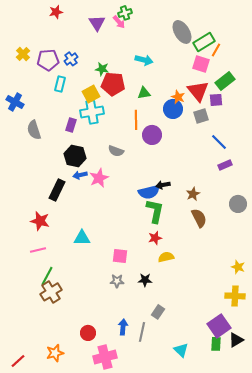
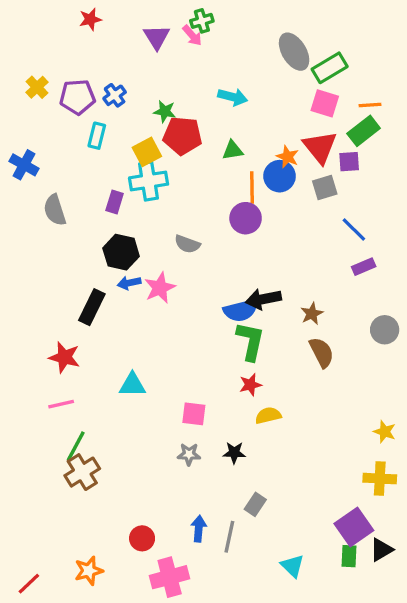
orange line: (216, 50) -> (370, 105), moved, turned 56
orange line: (136, 120) -> (252, 187), moved
black arrow: (163, 185) -> (263, 299), size x1.5

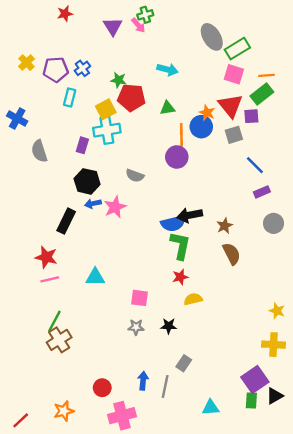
gray circle: (385, 330) -> (274, 223), moved
pink line: (61, 404) -> (50, 279), moved
cyan triangle: (292, 566) -> (211, 408), turned -48

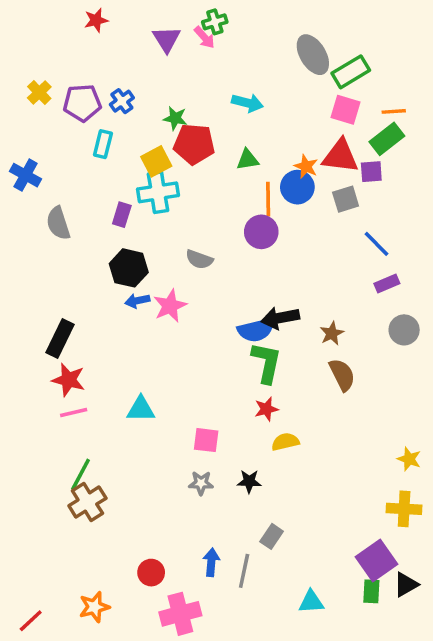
red triangle: (230, 106) -> (340, 156), turned -44
black rectangle: (66, 221) -> (60, 339), moved

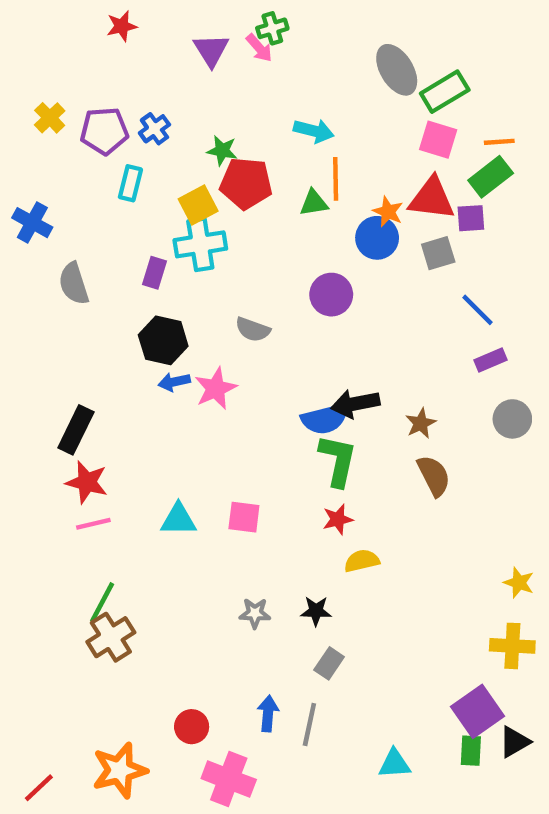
orange line: (268, 199) -> (336, 179), moved
pink square: (206, 440) -> (244, 517), moved
gray rectangle: (272, 536) -> (329, 663), moved
orange star: (94, 607) -> (120, 770), size x1.4
pink cross: (180, 614) -> (229, 779), turned 36

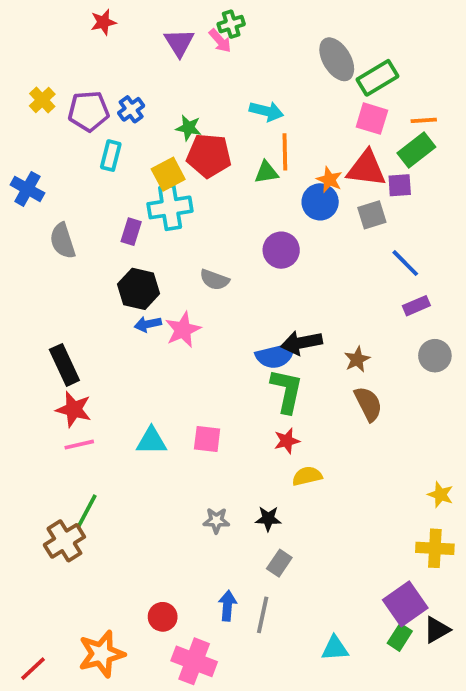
black rectangle: (76, 430) -> (64, 365), turned -51
brown cross: (111, 637) -> (64, 541), moved
green rectangle: (471, 751) -> (400, 637), turned 30

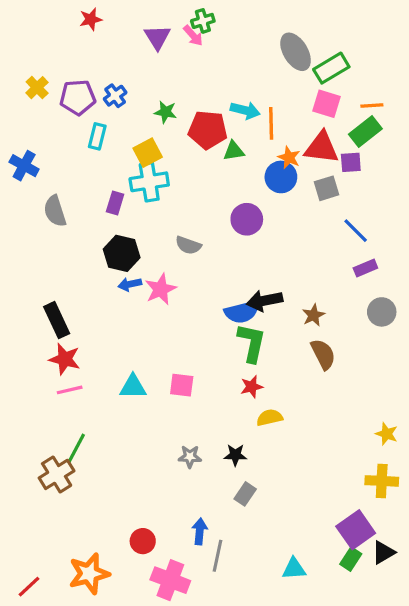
cyan arrow: (266, 111) -> (245, 110), moved
orange line: (285, 152) -> (271, 123), moved
red pentagon: (209, 156) -> (208, 130), moved
gray line: (263, 615) -> (218, 556), moved

